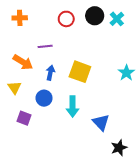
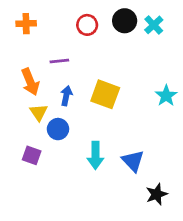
orange arrow: (23, 62) -> (30, 82), turned 36
yellow triangle: (14, 88) -> (39, 112), moved
cyan arrow: (73, 107) -> (95, 155), moved

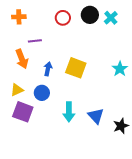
purple line: (59, 61) -> (35, 41), moved
yellow triangle: (39, 112) -> (17, 90), moved, turned 40
purple square: (32, 155) -> (23, 112), size x1.5
black star: (157, 194) -> (121, 126), moved

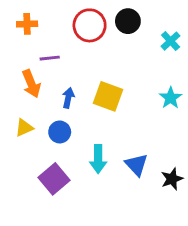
red circle: (63, 18) -> (90, 25), size x1.5
cyan cross: (111, 18) -> (171, 41), moved
purple square: (23, 112) -> (54, 179), moved, turned 30

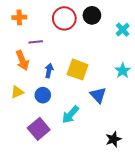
cyan arrow: (98, 159) -> (70, 115), turned 42
blue triangle: (136, 165) -> (98, 95), moved
black star: (172, 179) -> (113, 139), moved

